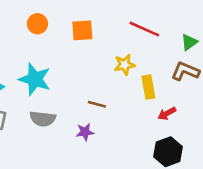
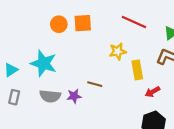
orange circle: (37, 24) -> (59, 24), moved
purple star: (85, 132) -> (74, 96), moved

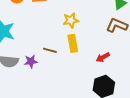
yellow rectangle: (137, 70) -> (73, 43), moved

